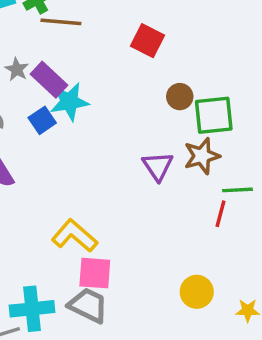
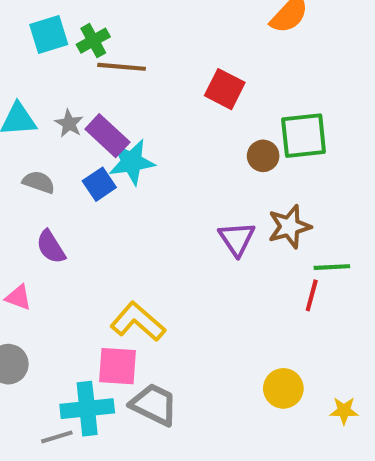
green square: (214, 115) -> (304, 136), moved
pink square: (95, 273) -> (118, 366), moved

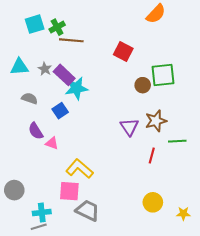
blue square: (99, 184) -> (60, 111), moved
red line: (312, 295) -> (152, 155), moved
pink triangle: (18, 297) -> (52, 143), moved
cyan cross: (87, 409) -> (42, 213), moved, size x0.7

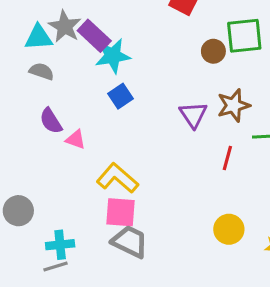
cyan triangle: (19, 67) -> (38, 37), moved
gray star: (45, 69) -> (65, 26), size x1.5
blue square: (60, 111) -> (120, 96), moved
pink square: (69, 191) -> (120, 212), moved

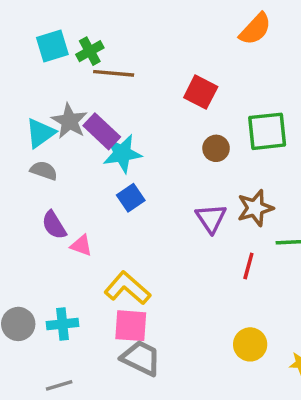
cyan triangle: (38, 37) -> (40, 133), turned -32
brown circle: (213, 51) -> (216, 148), moved
cyan cross: (60, 245) -> (63, 324), moved

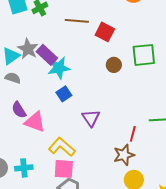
brown line: (114, 73) -> (77, 21), moved
brown star: (255, 208) -> (124, 155), moved
purple triangle: (211, 218) -> (91, 118), moved
pink triangle: (81, 246) -> (35, 122), size x1.6

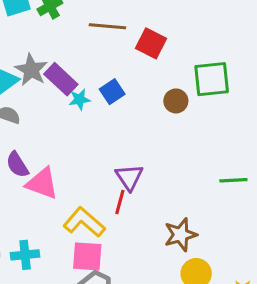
brown circle: (114, 65) -> (176, 101), moved
cyan star: (59, 68) -> (79, 99), size x0.6
blue square: (64, 94) -> (112, 92), moved
red line: (133, 134) -> (120, 202), moved

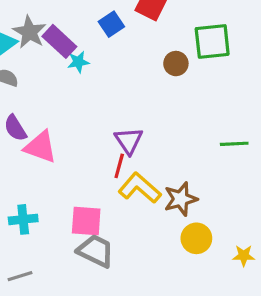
blue square: (112, 92) -> (111, 24), moved
yellow L-shape: (84, 222) -> (140, 188), moved

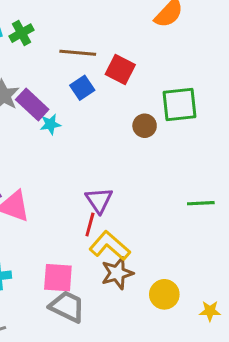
brown star: (181, 199) -> (117, 273), moved

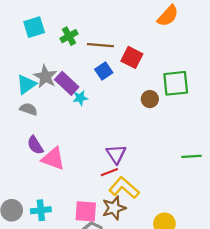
green cross: (22, 33) -> (69, 36), moved
red line: (90, 224) -> (109, 172), turned 54
brown star: (117, 273) -> (114, 208), moved

